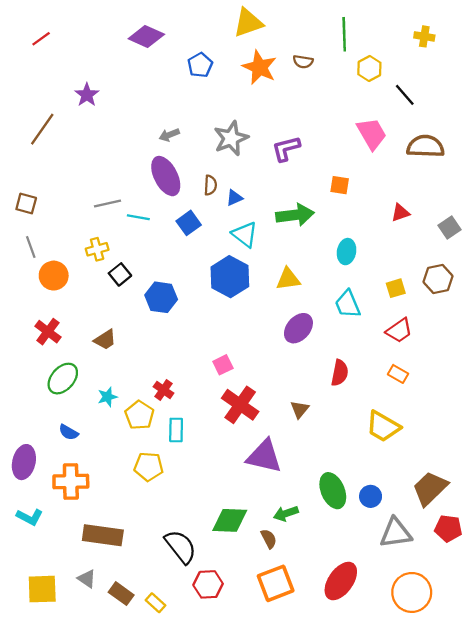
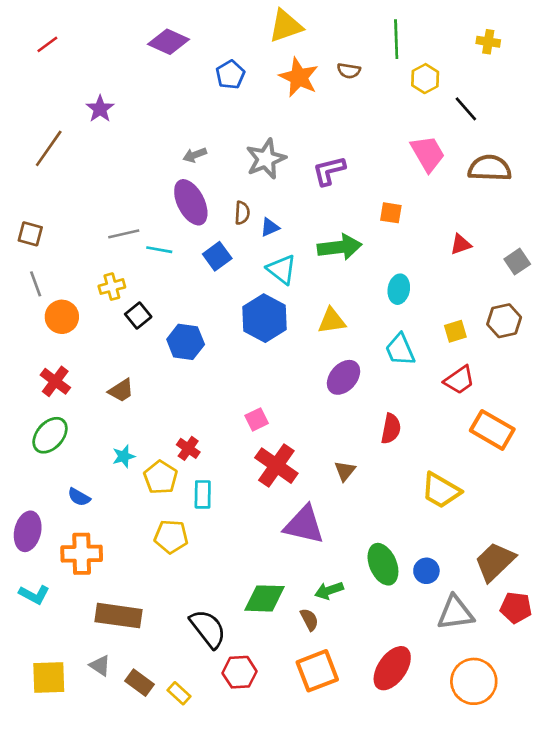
orange rectangle: (398, 374) -> (492, 430), moved, size x1.8
green ellipse: (63, 379) -> (50, 435), moved

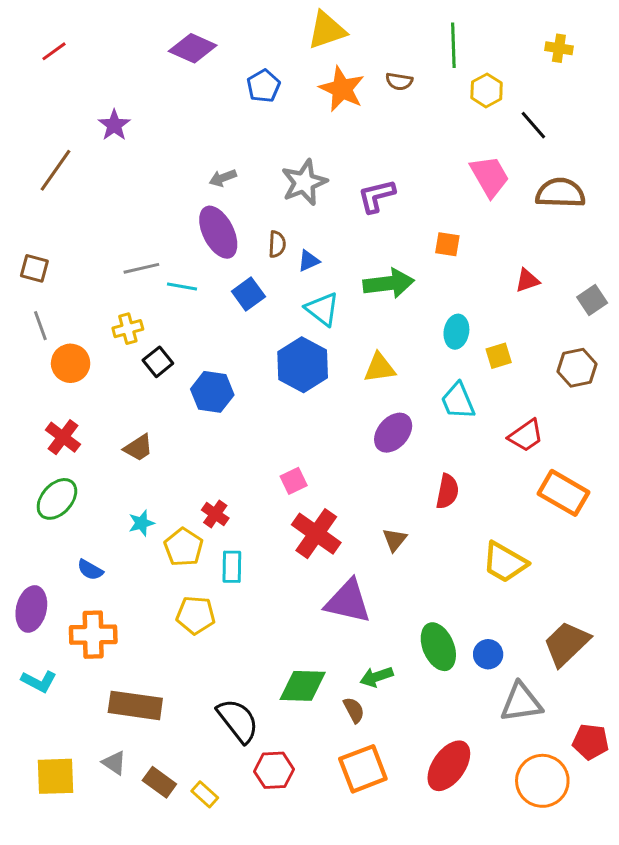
yellow square: (455, 331) -> (499, 356), moved
red pentagon: (516, 608) -> (591, 742), moved

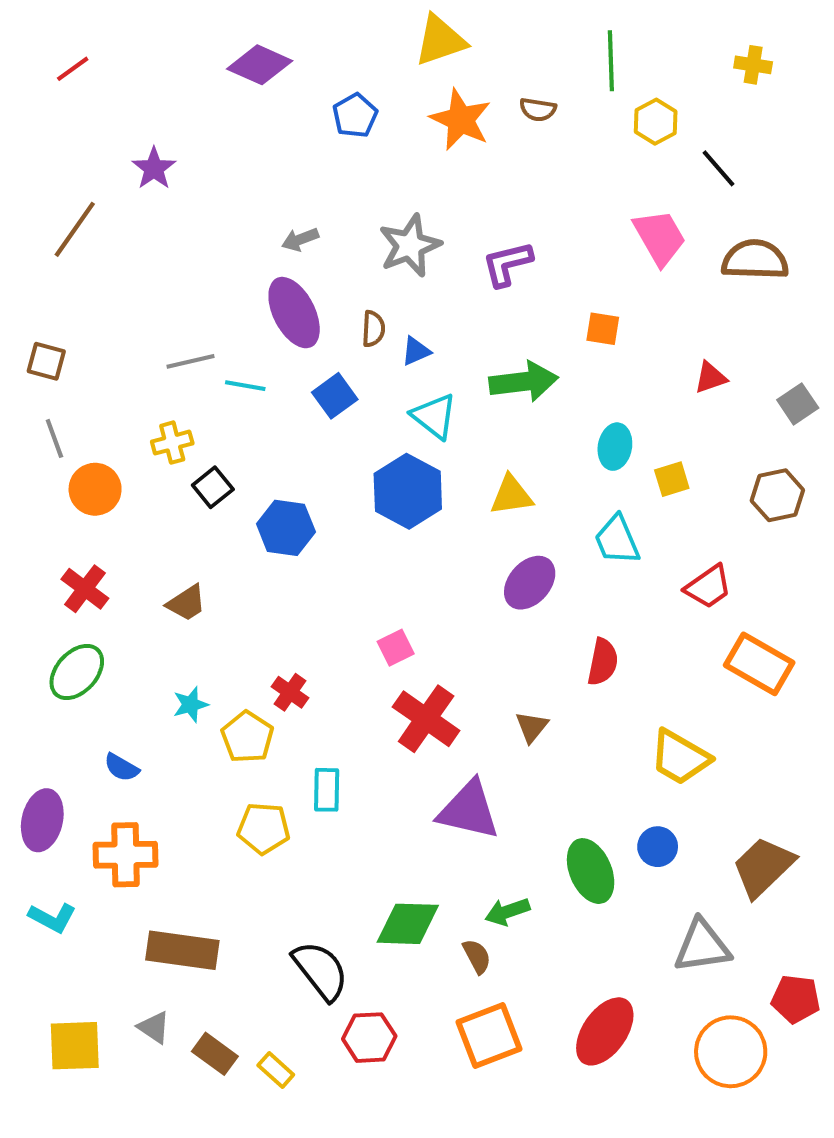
cyan rectangle: (232, 567) -> (327, 790), moved
blue circle: (488, 654) -> (658, 847), moved

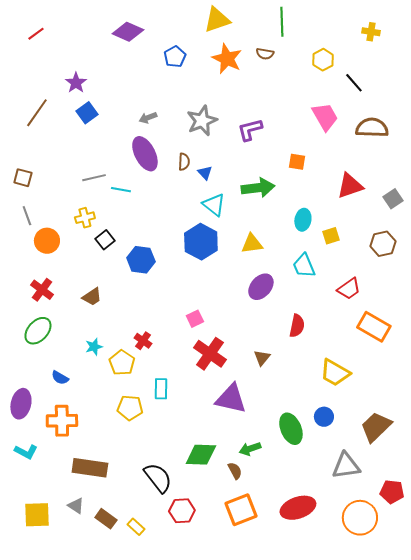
green line: (611, 61) -> (282, 22), moved
blue triangle: (416, 351) -> (205, 173), turned -49
red triangle: (710, 378) -> (350, 186), size x1.6
blue square: (335, 396) -> (87, 113), moved
red ellipse: (605, 1031) -> (298, 508), turned 36

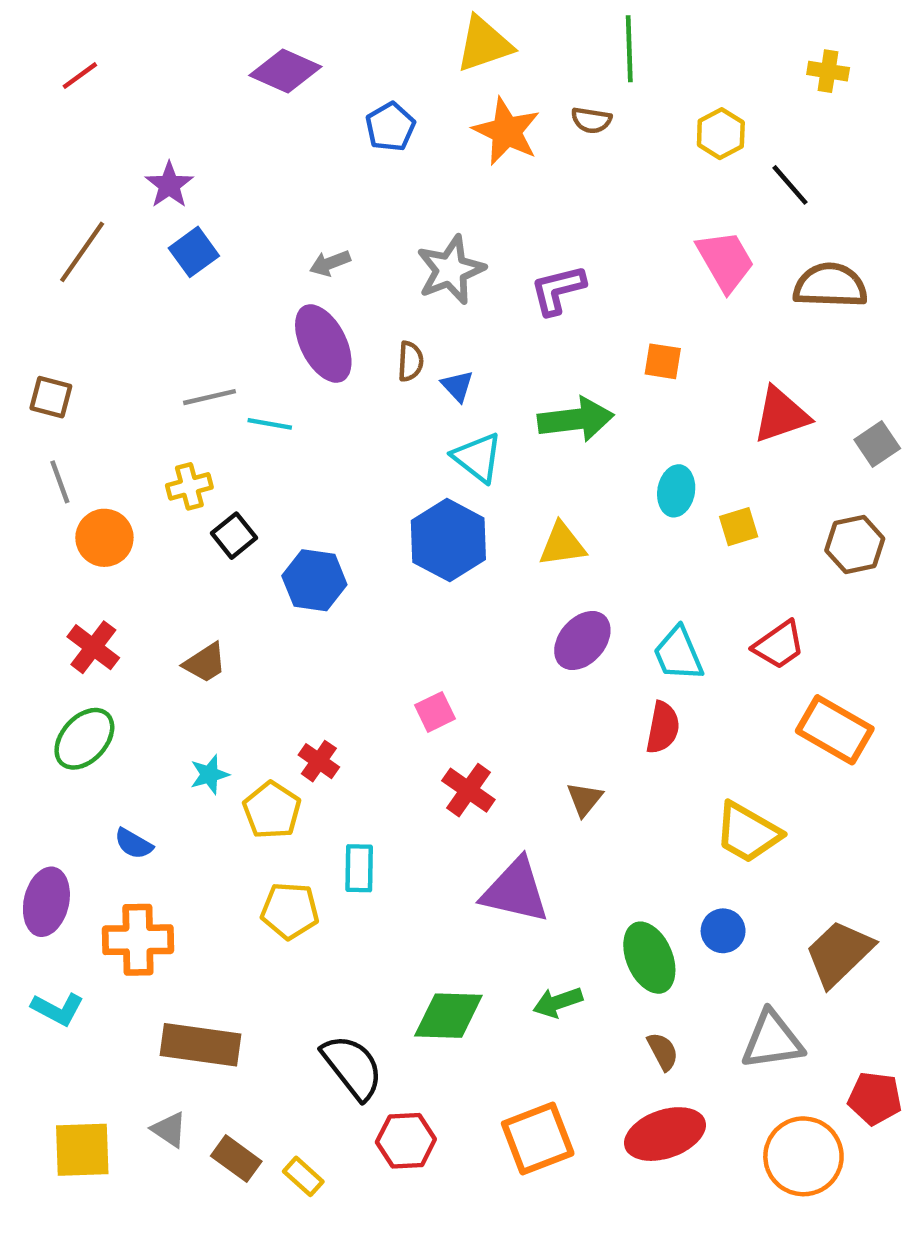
cyan trapezoid: (304, 266) -> (678, 654), moved
red cross: (210, 354) -> (468, 790), size x0.7
brown semicircle: (235, 471) -> (663, 1051), moved

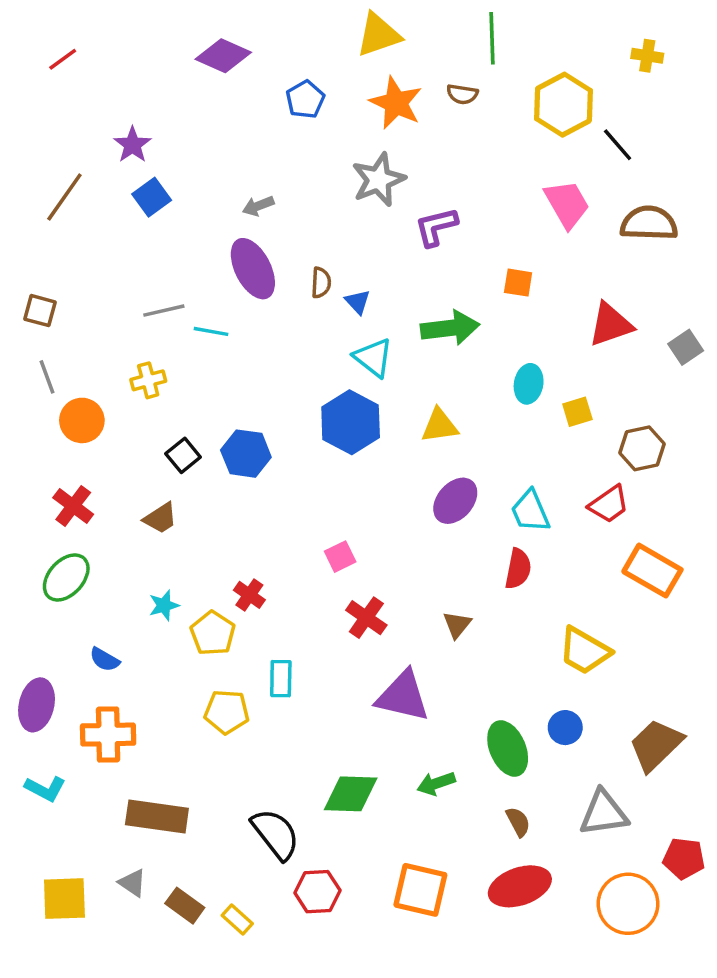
yellow hexagon: (721, 134) -> (563, 105), size x1.6
gray star: (451, 270) -> (379, 180), moved
black square: (234, 536) -> (183, 455), moved
brown hexagon: (855, 544) -> (642, 448), moved
orange square: (538, 1138) -> (420, 890), turned 34

